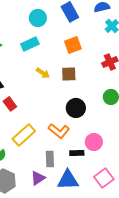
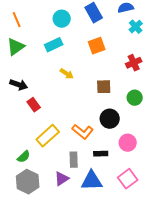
brown square: (69, 74) -> (104, 87), moved
black circle: (76, 108) -> (110, 119), moved
pink circle: (94, 142) -> (128, 143), moved

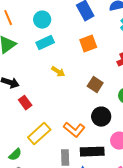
cyan circle: (62, 19) -> (42, 20), moved
brown square: (104, 87) -> (95, 85), turned 35
black rectangle: (101, 154) -> (92, 152), size x1.6

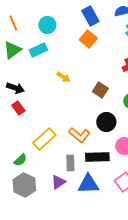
cyan rectangle: (45, 43) -> (38, 50), moved
orange square: (88, 44) -> (88, 39), moved, turned -30
red rectangle: (25, 103) -> (18, 108), moved

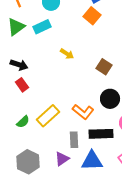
green semicircle: (20, 160) -> (23, 122), moved

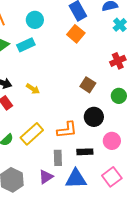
yellow arrow: (67, 54) -> (33, 89), moved
orange L-shape: (83, 112) -> (67, 130), turned -45
black rectangle: (101, 134) -> (85, 152), size x0.7

